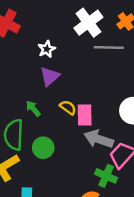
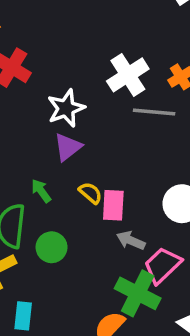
white star: (47, 49) -> (66, 108), size x1.5
gray arrow: (99, 139) -> (131, 240), size x0.7
green cross: (106, 176) -> (138, 293), size x1.4

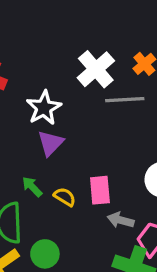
yellow semicircle: (90, 193) -> (65, 197), moved
green circle: (52, 247) -> (45, 254), moved

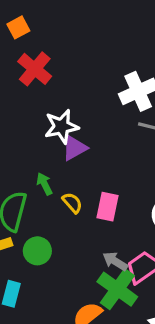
white star: (44, 108) -> (61, 127), moved
gray arrow: (121, 220) -> (115, 261), moved

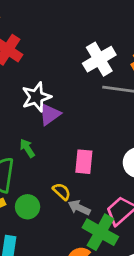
yellow semicircle: (72, 203) -> (62, 191), moved
gray arrow: (115, 261) -> (79, 208), moved

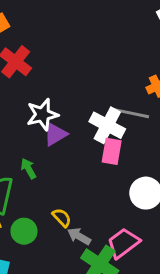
white cross: (99, 59) -> (107, 125), moved, turned -36
pink rectangle: (84, 162) -> (112, 151), moved

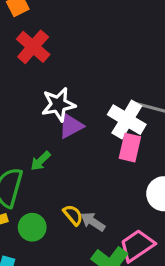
green arrow: (28, 169) -> (41, 161), turned -108
gray arrow: (79, 236) -> (93, 222), moved

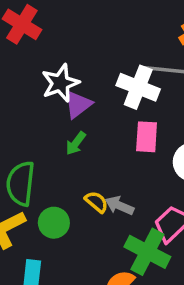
pink rectangle: (130, 148) -> (147, 137), moved
green arrow: (41, 161) -> (76, 143), moved

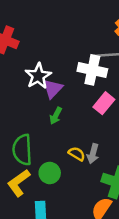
pink rectangle: (147, 137) -> (104, 103), turned 45
gray arrow: (119, 206) -> (93, 154), turned -90

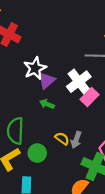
white cross: (92, 70) -> (79, 82), moved, turned 35
green arrow: (56, 116) -> (47, 104), turned 80

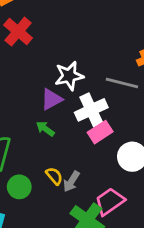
white star: (35, 68) -> (69, 76), moved

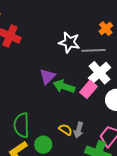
white star: (69, 76) -> (69, 42), moved, turned -30
white cross: (91, 110) -> (99, 73), moved
green arrow: (45, 129) -> (64, 86), moved, size x1.5

